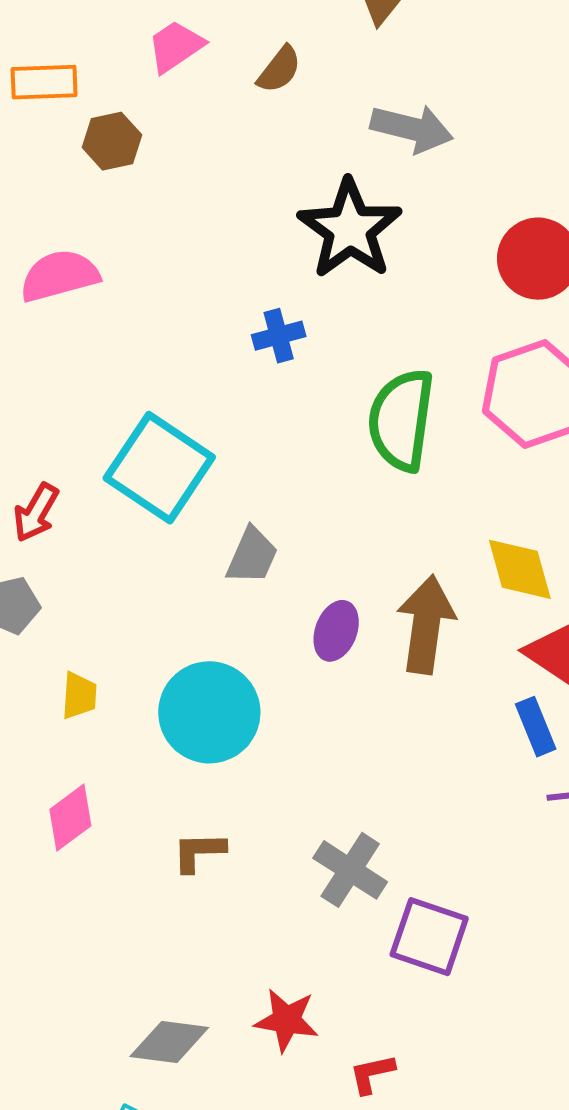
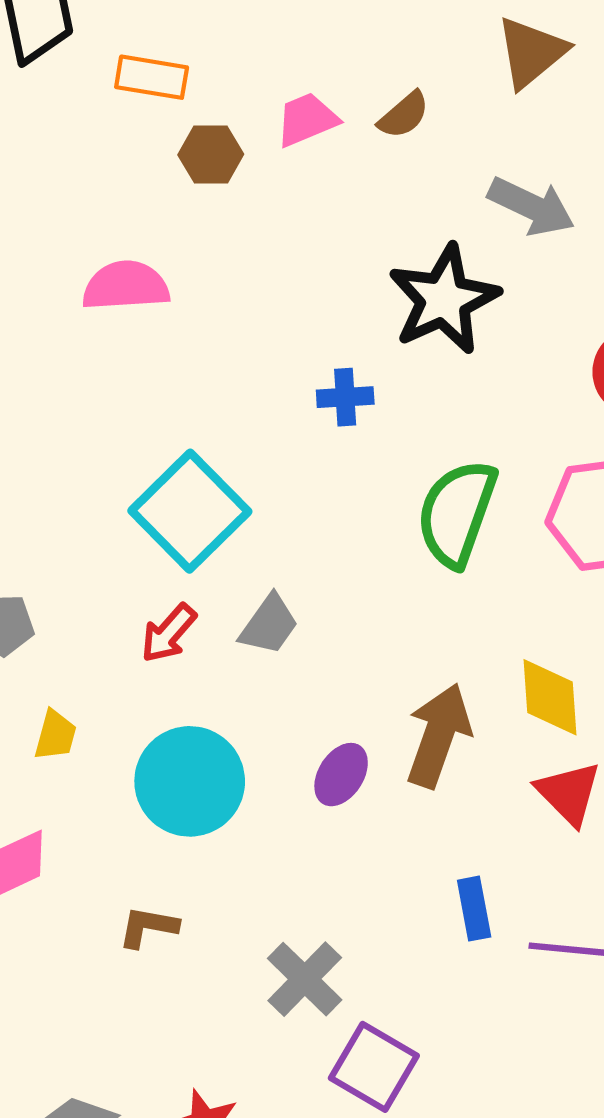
pink trapezoid: (176, 46) -> (307, 120), moved
red arrow: (36, 513) -> (168, 633), moved
purple ellipse: (336, 631) -> (341, 775), moved
blue rectangle: (536, 727) -> (474, 909), moved

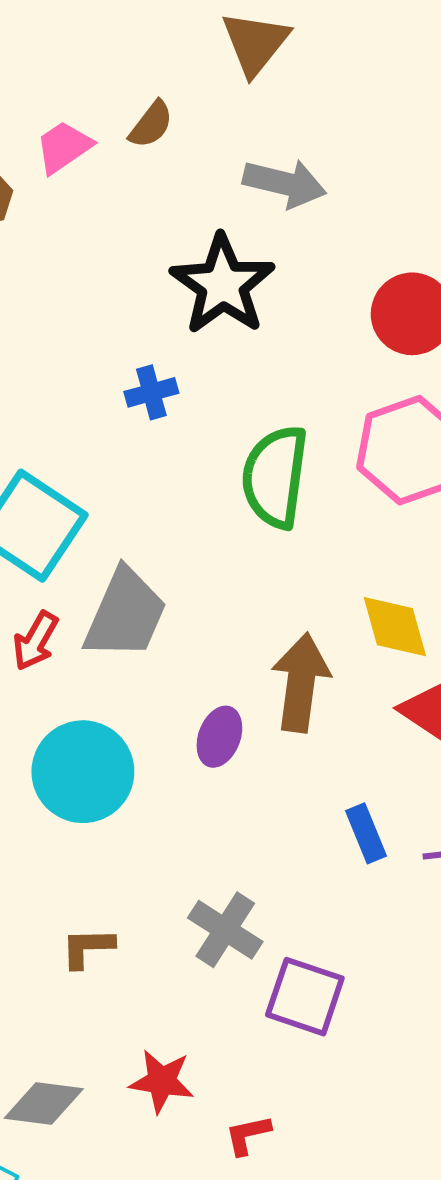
gray trapezoid: (269, 625) -> (125, 614), size x1.6
brown L-shape: (148, 927) -> (87, 948), moved

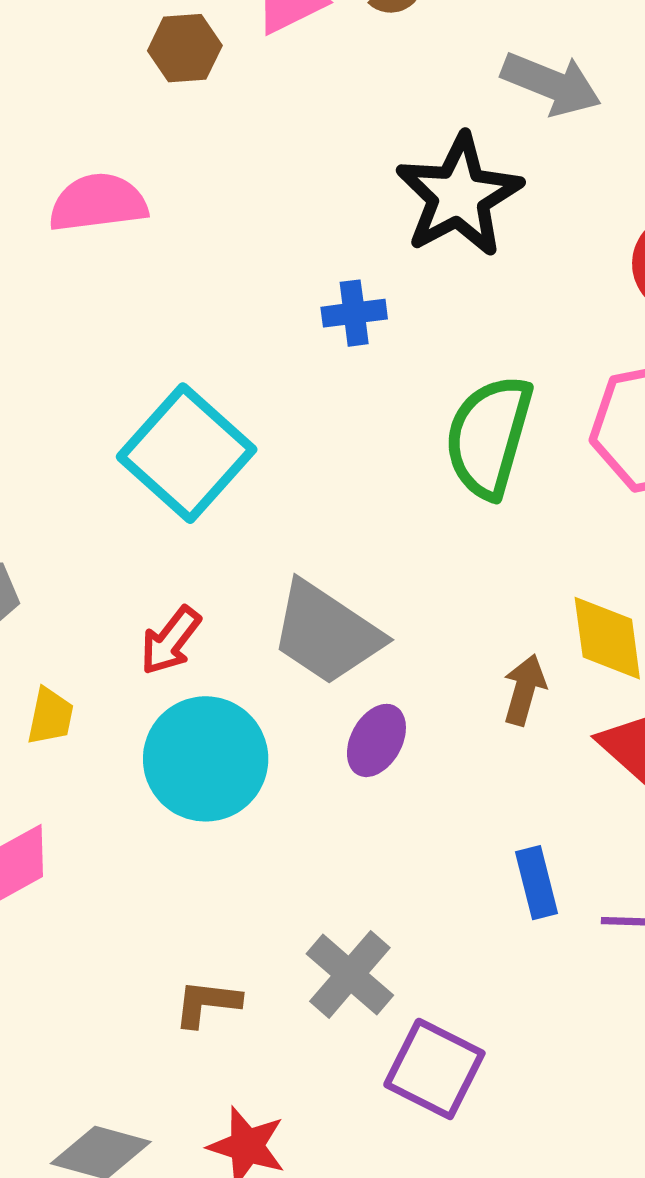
gray trapezoid: (125, 614) -> (326, 633), moved, turned 92
red arrow: (35, 641) -> (170, 641), moved
brown arrow: (301, 683) -> (524, 690), moved, size x0.6
brown L-shape: (87, 948) -> (207, 1003), moved

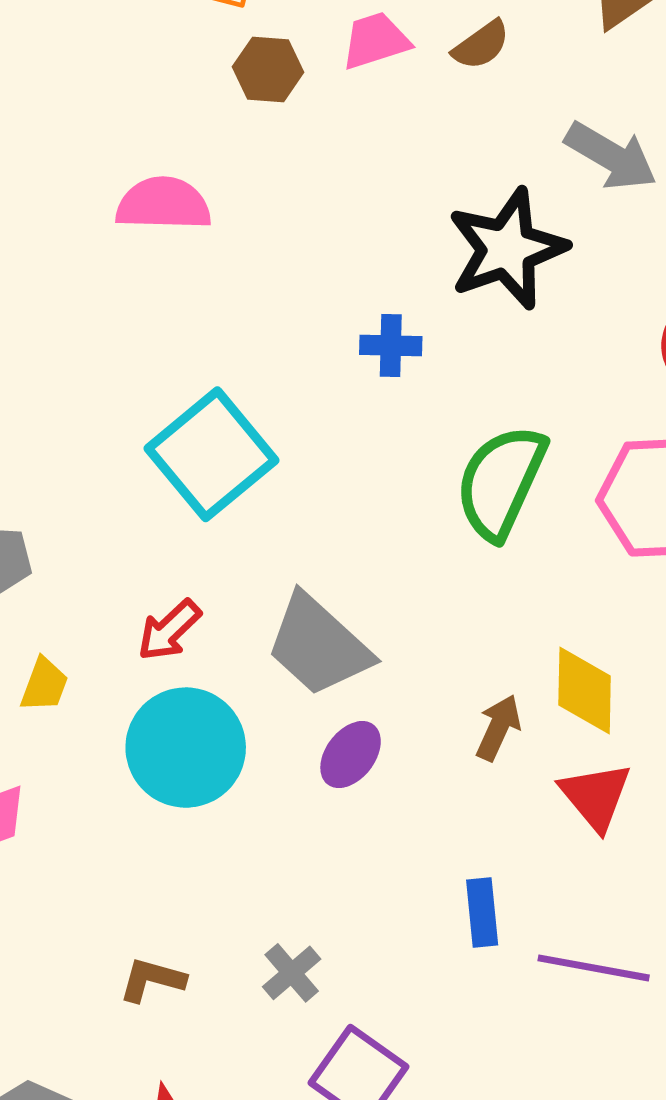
gray cross: (350, 974) -> (292, 973), size x0.7

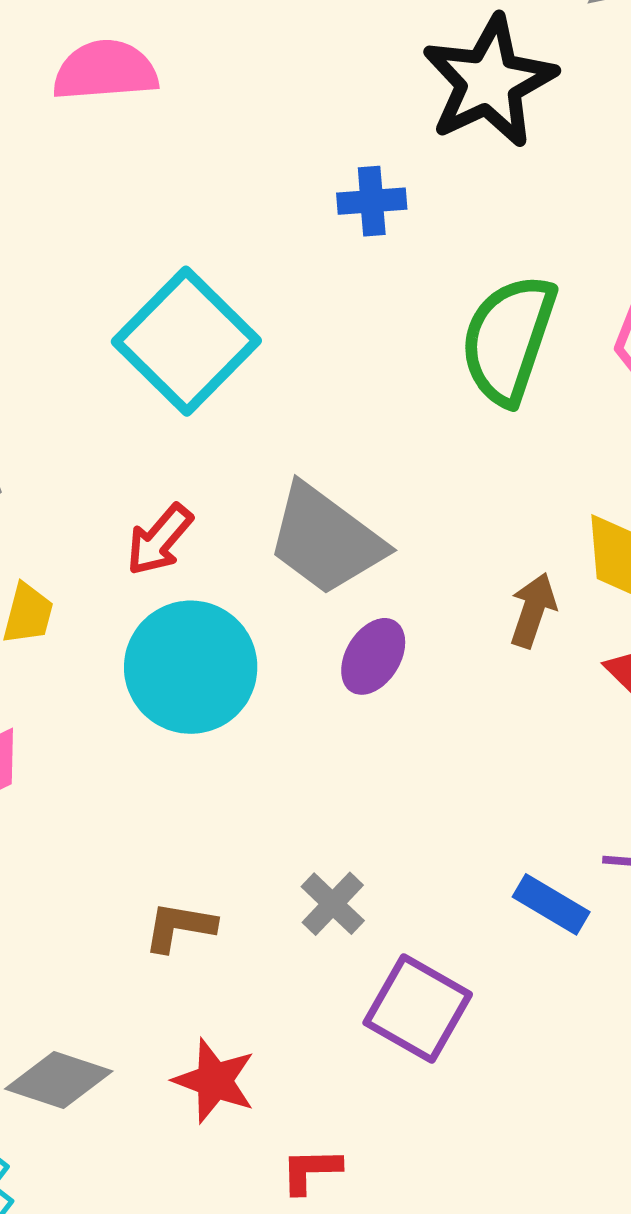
blue rectangle: (482, 912) -> (551, 904), moved, turned -48

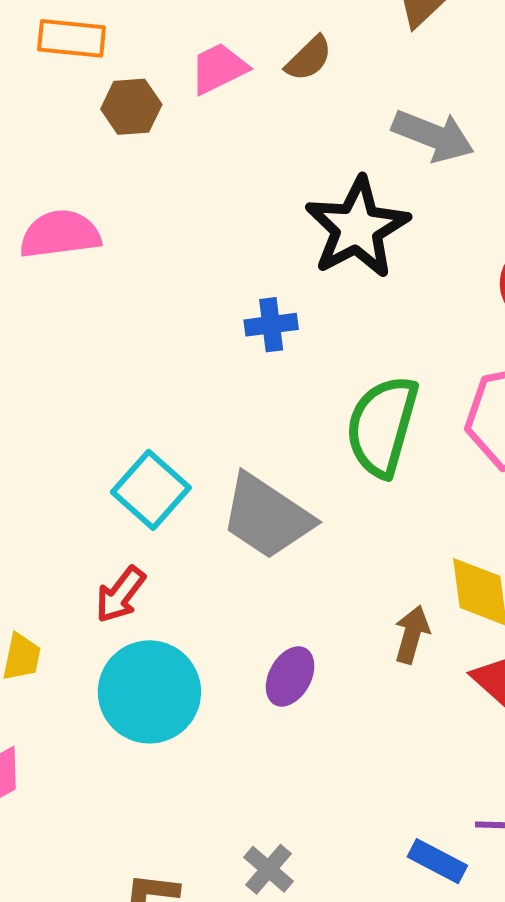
cyan square: (186, 341) -> (151, 490), moved, size x0.7
gray trapezoid: (326, 540) -> (267, 517), moved

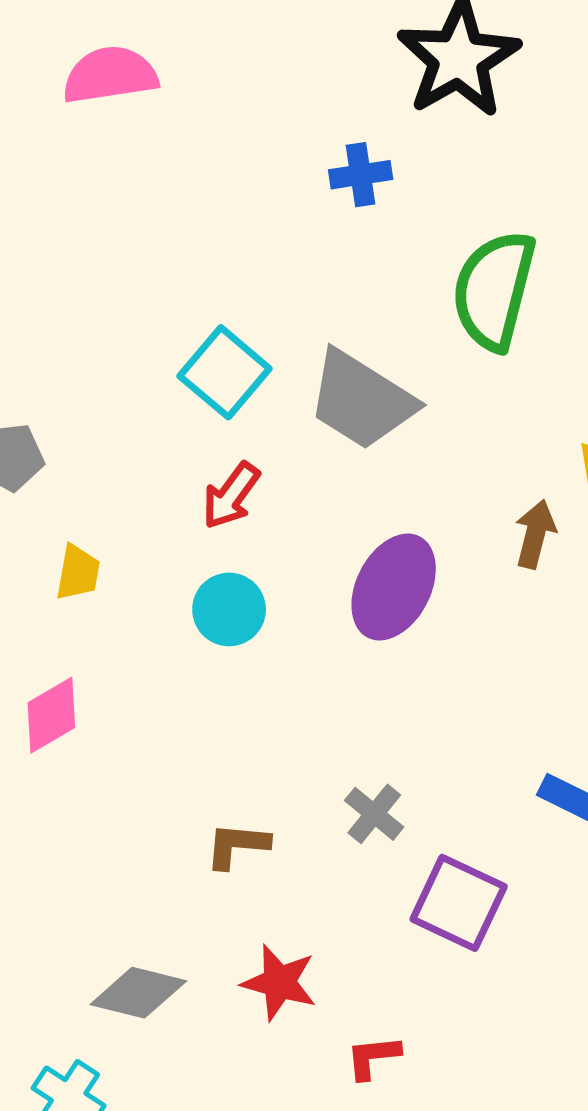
red arrow: (120, 595) -> (231, 496), moved
purple ellipse: (290, 676) -> (394, 587), size x1.5
cyan circle: (149, 692) -> (229, 609), size x0.6

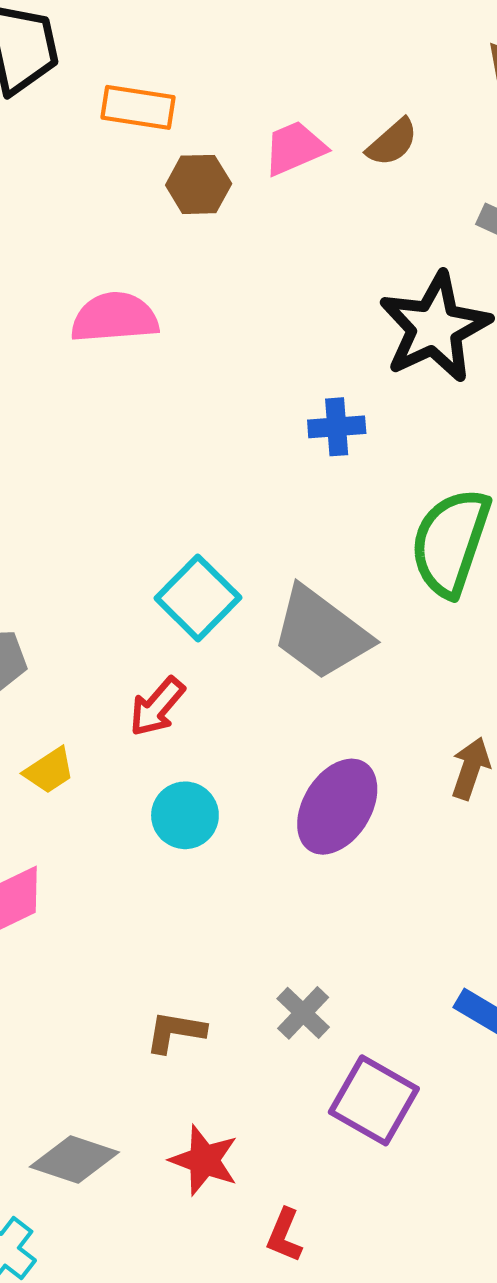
red arrow: (231, 496) -> (157, 707), moved
yellow trapezoid: (78, 572) -> (49, 771), turned 42
red L-shape: (373, 1057) -> (284, 1235), turned -66

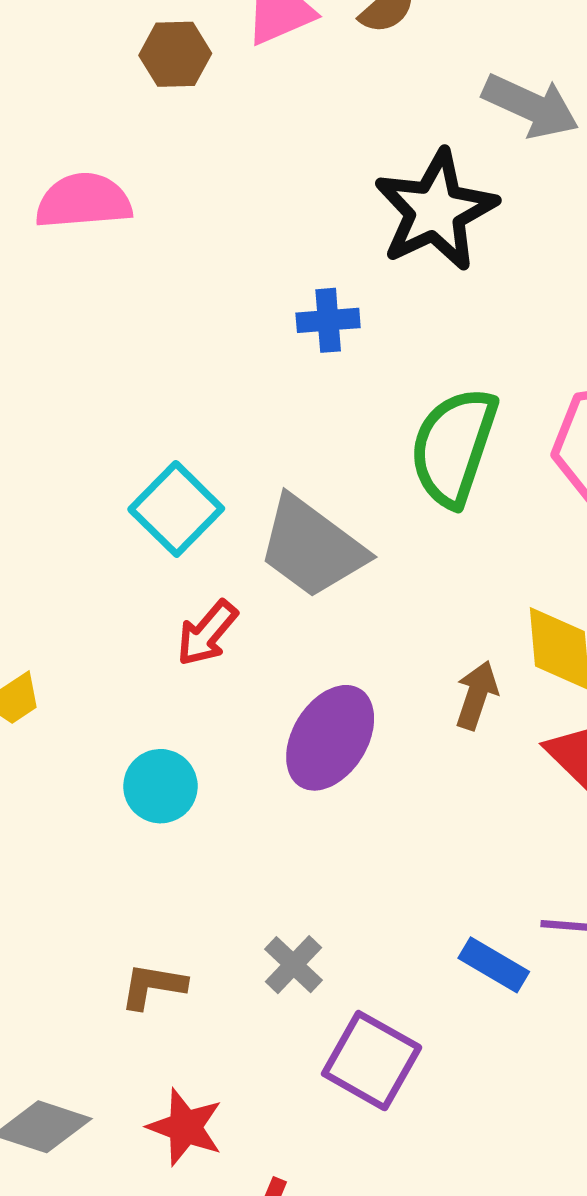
red arrow: (157, 707) -> (207, 633), moved
cyan circle: (185, 815) -> (160, 786), moved

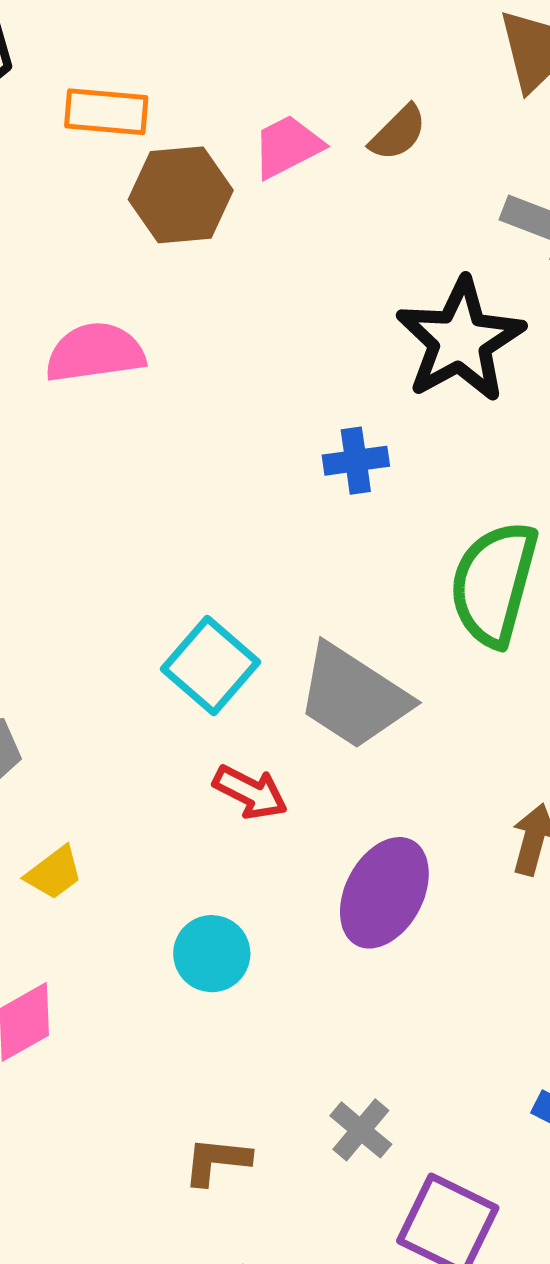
brown hexagon: (175, 54) -> (181, 195), size x1.4
red arrow: (207, 633) -> (250, 792), turned -100

